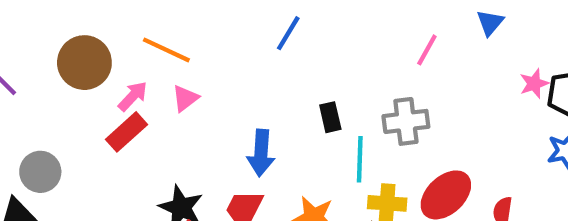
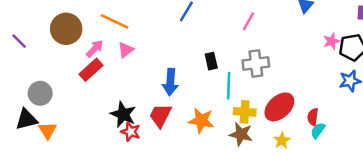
pink line: (427, 50) -> (248, 21), moved

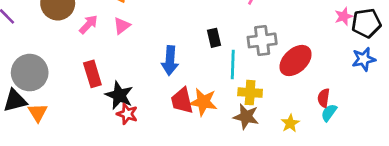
red rectangle: (91, 70) -> (92, 74), moved, turned -65
gray circle: (40, 93) -> (30, 73), size x1.4
red ellipse: (279, 107) -> (296, 61), moved
red trapezoid: (160, 116) -> (182, 101), moved, turned -40

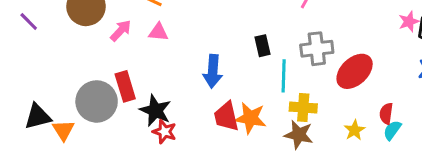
pink triangle: (122, 26) -> (158, 32), turned 42
gray circle: (30, 73) -> (97, 101), moved
yellow star: (290, 123) -> (355, 130), moved

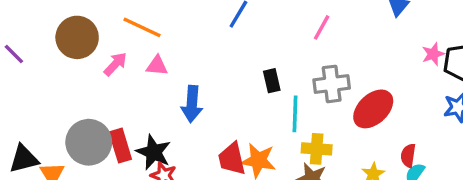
blue arrow: (213, 71) -> (192, 104), moved
red rectangle: (125, 86) -> (120, 146), moved

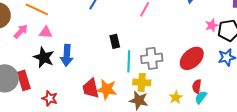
gray cross: (332, 84) -> (152, 58), moved
red ellipse: (373, 109) -> (192, 58), moved
black star: (154, 152) -> (44, 57), moved

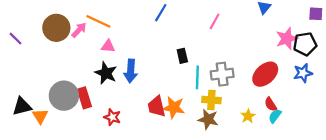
pink star: (212, 25) -> (287, 39), size x1.5
pink arrow: (21, 31) -> (79, 30), moved
red semicircle: (197, 86) -> (271, 104), turned -40

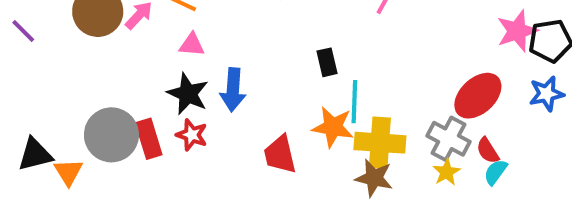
gray cross: (222, 74) -> (448, 139), moved, turned 35
yellow cross: (211, 100) -> (380, 143), size x1.4
orange star: (174, 107) -> (333, 127), moved
red star: (112, 117) -> (192, 135), moved

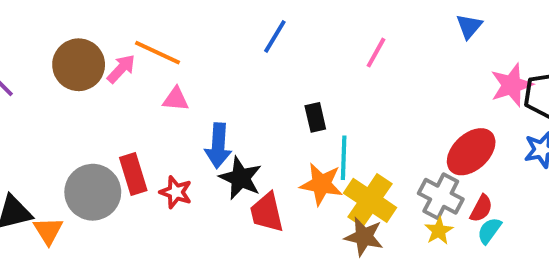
black star: (188, 94) -> (240, 178), moved
red rectangle: (149, 139) -> (133, 174), moved
yellow cross: (380, 143) -> (370, 200), turned 30
red semicircle: (488, 151) -> (481, 208), turned -120

